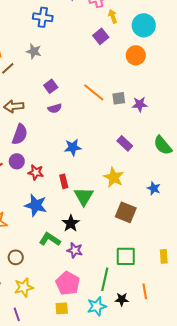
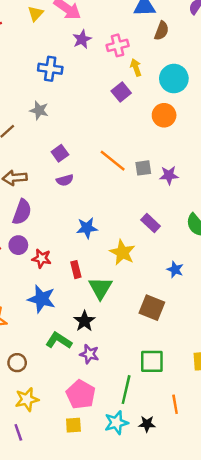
yellow star: (114, 177) -> (122, 252), moved
blue star: (154, 188) -> (175, 270), moved
black star: (122, 299) -> (147, 424), moved

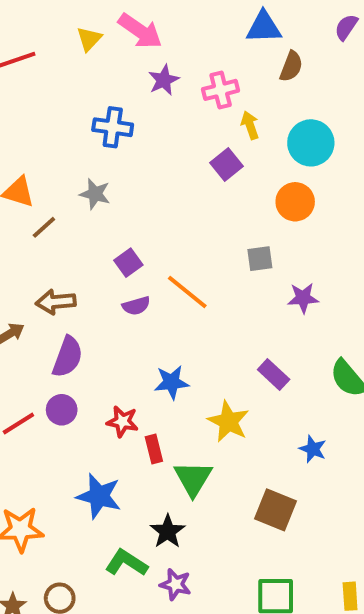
orange line: (113, 161) -> (187, 292), moved
gray square: (143, 168) -> (260, 259), moved
red star: (42, 259) -> (122, 422), moved

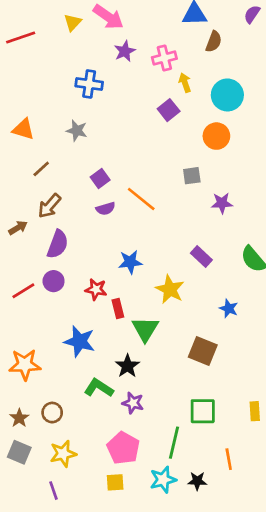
brown line: (44, 227) -> (41, 169), moved
brown arrow: (56, 302) -> (49, 206), turned -44

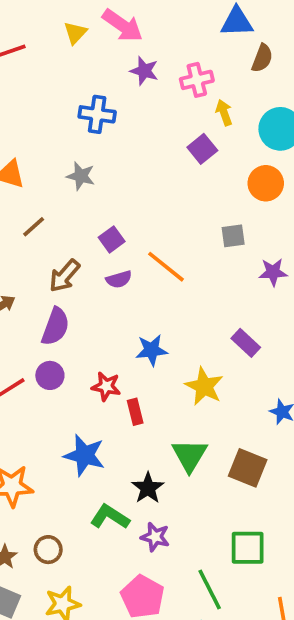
purple star: (125, 51) -> (144, 71), turned -30
brown arrow: (49, 206) -> (64, 276), moved
green triangle: (145, 329) -> (190, 455), moved
green line: (174, 443) -> (210, 589), turned -40

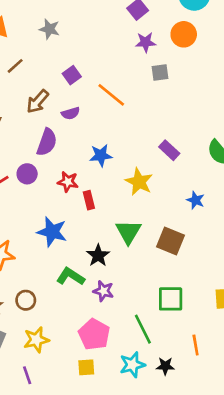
purple star: (273, 272) -> (146, 42), moved
purple semicircle: (119, 279) -> (70, 113), moved
purple semicircle: (55, 327) -> (47, 142), moved

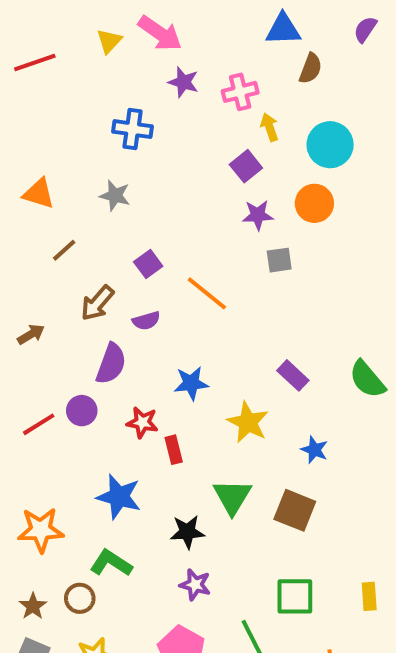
blue star: (196, 200) -> (314, 450), moved
black star: (98, 255) -> (187, 532), turned 30
green L-shape: (70, 277) -> (111, 563), moved

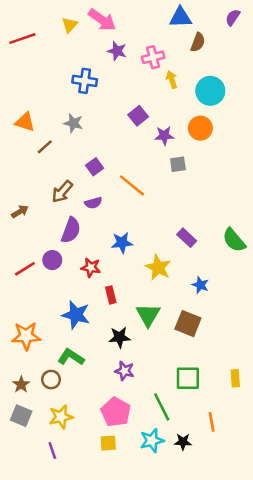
purple square: (246, 166) -> (138, 116), moved
brown line: (64, 250) -> (45, 147), moved
red rectangle: (174, 450) -> (111, 295), moved

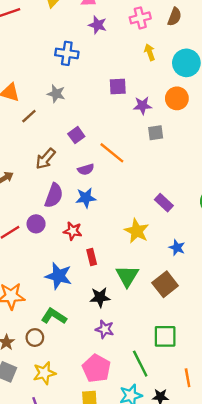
pink cross: (153, 57) -> (140, 18), moved
purple square: (138, 116) -> (118, 87), turned 36
purple semicircle: (93, 203) -> (86, 169), moved
blue star: (122, 243) -> (86, 198), moved
brown square: (188, 324) -> (165, 284), turned 30

